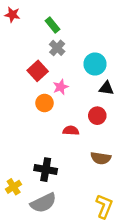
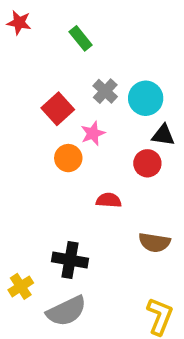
gray cross: (57, 48) -> (105, 91), moved
red circle: (97, 116) -> (147, 163), moved

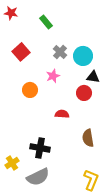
red square: (58, 109) -> (21, 52), moved
orange circle: (68, 158) -> (30, 90), moved
brown semicircle: (154, 242) -> (88, 138), turned 72

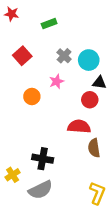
green rectangle: (46, 22) -> (49, 24), turned -72
red semicircle: (62, 114) -> (79, 127), moved, size x1.5

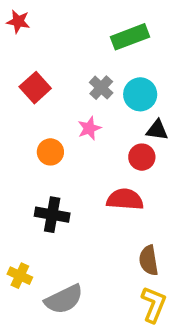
green rectangle: (49, 24) -> (130, 37), moved, size x1.5
brown semicircle: (94, 148) -> (149, 260), moved
black cross: (43, 159) -> (52, 215), moved
yellow cross: (13, 175) -> (20, 276), turned -32

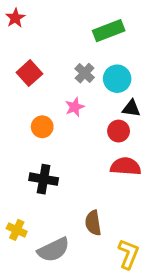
red star: (18, 22) -> (15, 18), turned 30
red semicircle: (125, 199) -> (126, 166), moved
brown semicircle: (149, 260) -> (93, 223), moved

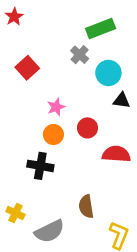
gray cross: (85, 73) -> (80, 55), moved
pink star: (75, 107) -> (56, 107), moved
orange circle: (42, 127) -> (53, 134), moved
red circle: (119, 131) -> (87, 128), moved

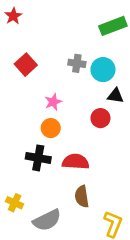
green rectangle: (101, 28) -> (113, 26), moved
gray cross: (80, 55) -> (77, 63), moved, turned -35
red circle: (87, 128) -> (100, 118), moved
red semicircle: (116, 154) -> (76, 162), moved

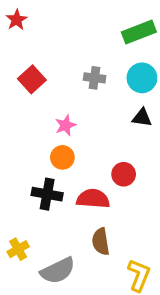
cyan circle: (103, 70) -> (142, 78), moved
red circle: (100, 118) -> (124, 174), moved
yellow cross: (15, 203) -> (18, 249), turned 35

